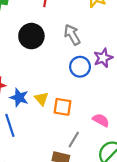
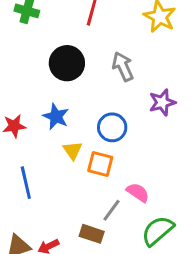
blue circle: (80, 67) -> (112, 127), moved
blue star: (19, 97) -> (56, 116), moved
pink semicircle: (101, 120) -> (138, 192), moved

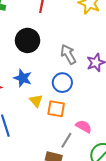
gray arrow: (123, 67) -> (68, 54), moved

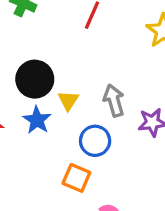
black circle: (28, 40) -> (35, 79), moved
yellow triangle: (36, 101) -> (68, 101), moved

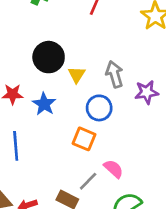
blue star: (37, 120) -> (44, 104), moved

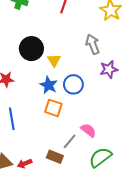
gray arrow: (115, 74) -> (93, 44), moved
blue star: (44, 104) -> (49, 85), moved
orange square: (84, 139) -> (53, 108), moved

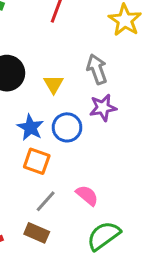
yellow triangle: (54, 60) -> (54, 84), moved
purple star: (109, 69) -> (103, 108), moved
gray line: (70, 141) -> (46, 201), moved

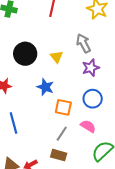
blue circle: (67, 127) -> (93, 99), moved
orange square: (37, 161) -> (63, 107), moved

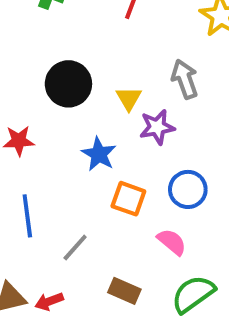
purple star: (91, 68) -> (157, 127), moved
gray line: (62, 134) -> (75, 247), moved
brown rectangle: (59, 155) -> (124, 291), moved

